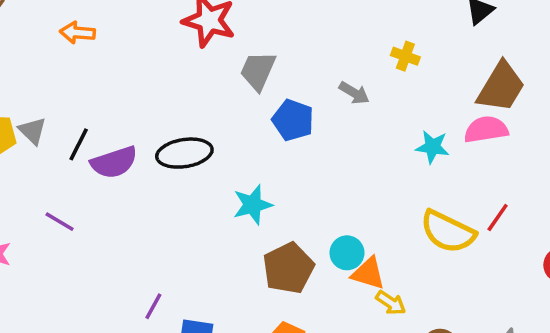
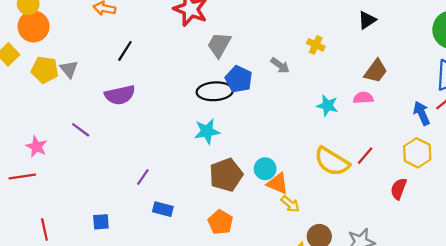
brown trapezoid: (501, 87) -> (376, 71), size x0.7
pink semicircle: (486, 130) -> (363, 98), size x0.7
black line: (79, 144) -> (125, 51), moved
black ellipse: (184, 153) -> (215, 91), moved
purple line: (153, 306) -> (143, 177), moved

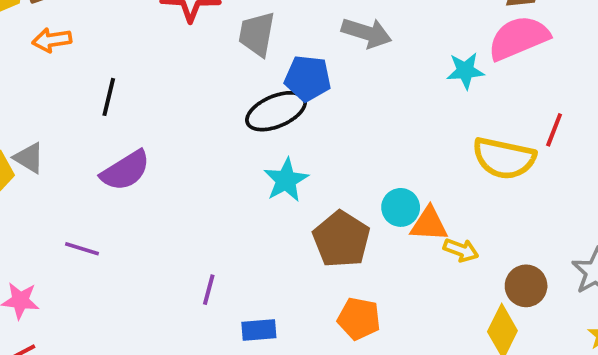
gray arrow: (280, 65) -> (367, 33), size x1.4
pink semicircle: (363, 98) -> (519, 38), size x1.8

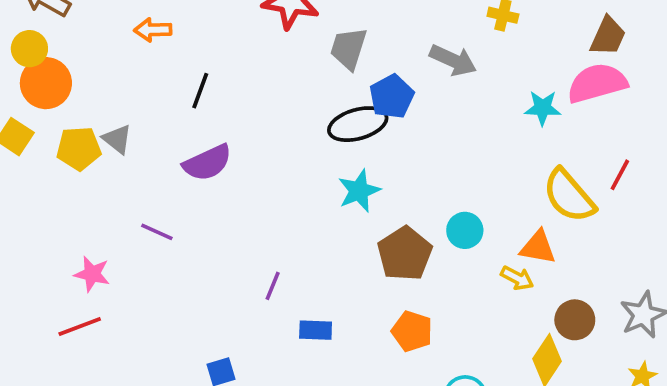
blue pentagon: (308, 78) -> (392, 97), turned 30
yellow semicircle: (504, 158) -> (569, 196), turned 30
orange triangle: (429, 224) -> (538, 247), moved

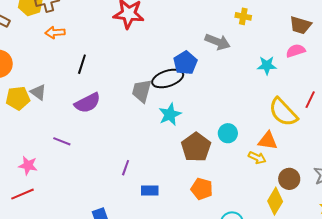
brown trapezoid: (608, 36) -> (300, 25), turned 85
gray trapezoid: (349, 48) -> (142, 91), moved
pink semicircle: (597, 83) -> (296, 51), size x0.6

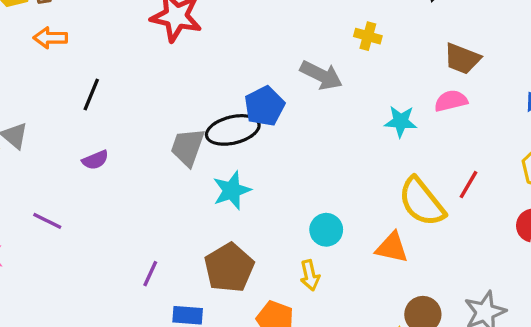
purple semicircle: (88, 103) -> (95, 160), size x0.6
brown pentagon: (196, 147) -> (229, 268), moved
yellow arrow: (257, 158) -> (310, 275), moved, turned 48

